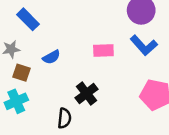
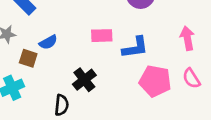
blue L-shape: (144, 45) -> (135, 48), moved, turned -56
brown square: (21, 73) -> (28, 58), moved

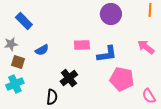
pink arrow: (187, 38) -> (146, 47), turned -42
brown square: (28, 58) -> (18, 62), moved
pink semicircle: (191, 78) -> (149, 96), moved

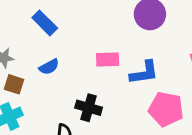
blue rectangle: (24, 21) -> (45, 23), moved
black cross: (69, 78) -> (89, 108), turned -36

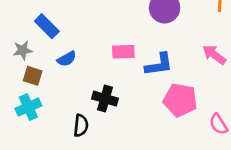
blue rectangle: (45, 23) -> (47, 26), moved

